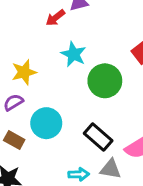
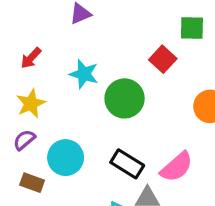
red arrow: (55, 18) -> (31, 58), moved

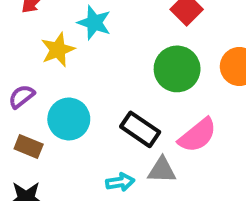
green circle: (125, 98) -> (177, 69), moved
yellow star: (31, 104) -> (58, 50), moved

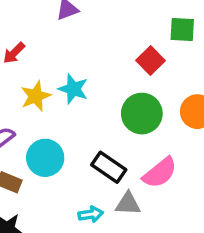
cyan star: (94, 23) -> (73, 89), moved

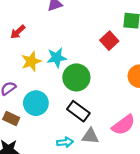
cyan star: (73, 89) -> (57, 58), turned -30
green circle: (142, 114) -> (76, 77), moved
pink semicircle: (160, 173) -> (123, 125), moved

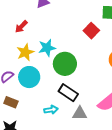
red arrow: (18, 32) -> (21, 27), moved
cyan circle: (36, 103) -> (29, 77), moved
cyan arrow: (65, 142) -> (51, 110), moved

